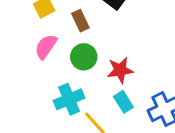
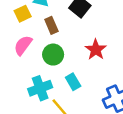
red star: (120, 70) -> (96, 50), moved, turned -30
cyan rectangle: (123, 102) -> (73, 82), moved

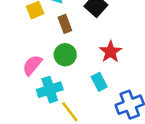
pink semicircle: (23, 45) -> (32, 65), moved
cyan rectangle: (73, 82) -> (99, 82), moved

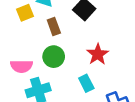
pink semicircle: (32, 65) -> (21, 66), turned -130

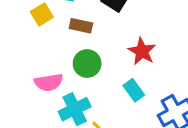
brown rectangle: (54, 27) -> (81, 26), turned -49

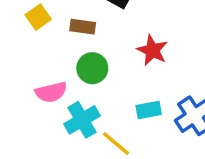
cyan rectangle: (134, 90) -> (149, 110), moved, turned -60

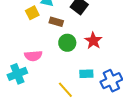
green circle: (92, 68) -> (67, 43), moved
cyan cross: (82, 120) -> (17, 74), moved

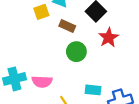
red star: (93, 41) -> (109, 38), moved
pink semicircle: (33, 56) -> (42, 82), moved

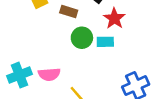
cyan rectangle: (93, 90) -> (105, 42), moved

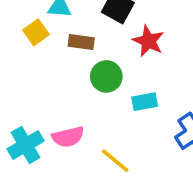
cyan rectangle: (105, 42) -> (145, 102), moved

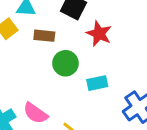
pink semicircle: (68, 137) -> (35, 113), turned 50

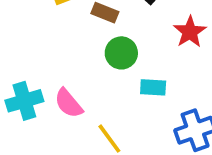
red star: (99, 34) -> (190, 32), moved

